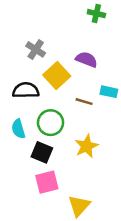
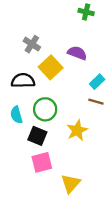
cyan rectangle: (109, 92) -> (97, 82), turned -56
brown line: (84, 102) -> (96, 102), moved

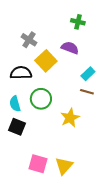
green cross: (86, 12) -> (78, 22), moved
black square: (37, 136) -> (17, 127), moved
pink square: (42, 162) -> (38, 164), moved, turned 30

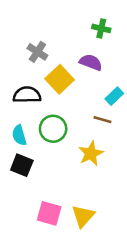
brown line: (87, 92) -> (103, 120), moved

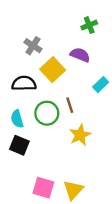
green cross: (101, 28) -> (89, 25), turned -35
brown line: (103, 120) -> (70, 105), moved, turned 56

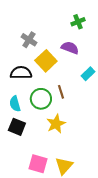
yellow star: (80, 135) -> (56, 124), moved

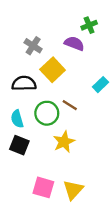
purple semicircle: (70, 48) -> (74, 43), moved
brown line: (61, 92) -> (70, 105), turned -40

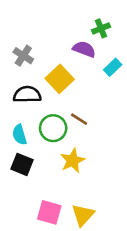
gray cross: (33, 46) -> (23, 56), moved
cyan rectangle: (101, 85) -> (113, 67), moved

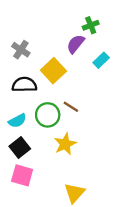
purple semicircle: (84, 49) -> (76, 44), turned -72
cyan semicircle: (19, 135) -> (17, 121), turned -102
black square: (22, 164) -> (20, 147), turned 30
pink square: (49, 212) -> (22, 175), moved

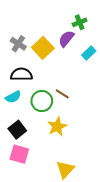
yellow square: (53, 71) -> (43, 48), moved
cyan semicircle: (17, 121) -> (13, 97), moved

